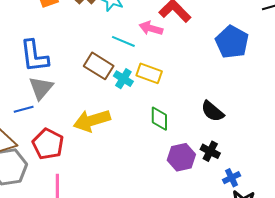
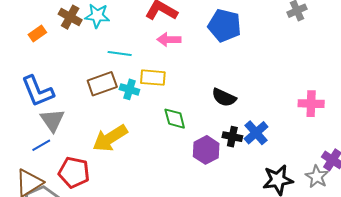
pink arrow: (151, 28) -> (169, 39), moved
brown rectangle: (99, 66) -> (102, 84), turned -36
blue cross: (231, 178) -> (256, 133), moved, size x1.4

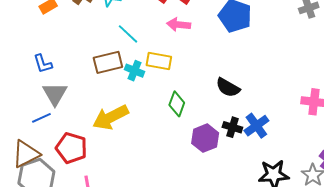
cyan line: (120, 54) -> (128, 34), turned 30
blue L-shape: (38, 91) -> (43, 64), size x0.6
green diamond: (175, 119) -> (177, 104), turned 30

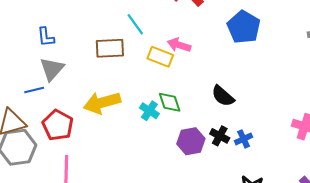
pink arrow: (179, 25) -> (179, 45), moved
cyan cross: (135, 71) -> (149, 111), moved
green diamond: (177, 104) -> (170, 102), turned -50
blue cross: (256, 126) -> (244, 139), size x0.7

